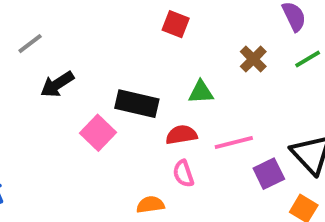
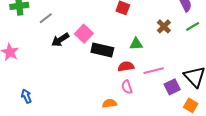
pink square: (98, 133) -> (84, 34), moved

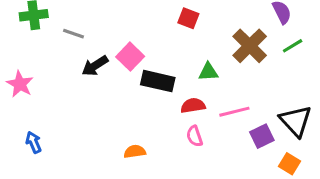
gray line: (46, 18) -> (74, 34), turned 56
brown cross: (164, 26) -> (250, 46), size x1.6
blue arrow: (26, 96) -> (34, 142), moved
orange semicircle: (109, 103) -> (135, 152), moved

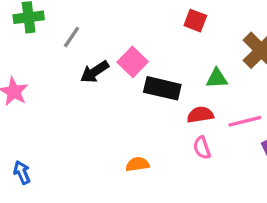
gray line: (74, 34) -> (71, 37), turned -75
blue arrow: (34, 142) -> (22, 172), moved

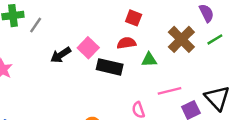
gray line: (71, 37) -> (36, 25), moved
red semicircle: (200, 115) -> (126, 43), moved

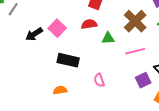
black rectangle: (110, 67) -> (68, 60), moved
pink line: (169, 91) -> (135, 51), moved

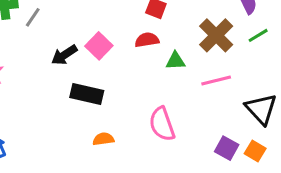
black rectangle: (68, 60) -> (87, 94), moved
pink semicircle: (99, 80) -> (162, 124), size x1.6
purple square: (143, 80) -> (227, 148), moved, turned -35

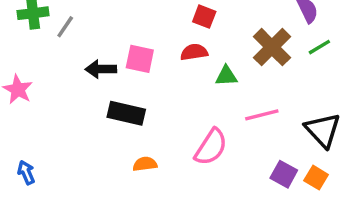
pink square: (99, 46) -> (140, 59), turned -32
black arrow: (64, 55) -> (101, 69), turned 32
pink line: (216, 80) -> (262, 115), moved
pink semicircle: (162, 124) -> (211, 147), turned -128

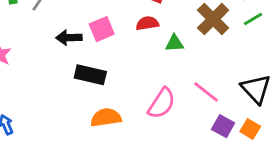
pink square: (140, 59) -> (102, 29), turned -35
pink line: (262, 115) -> (206, 92), moved, turned 52
orange semicircle: (145, 164) -> (106, 118), size x1.5

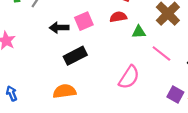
black rectangle: (90, 75) -> (75, 56), turned -40
pink line: (206, 92) -> (161, 54), moved
orange semicircle: (106, 118) -> (64, 91), moved

